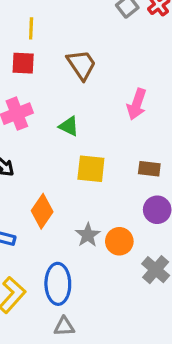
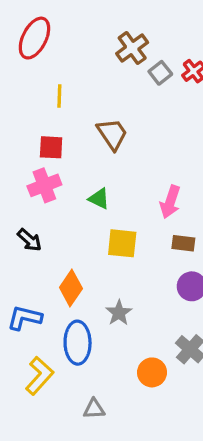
red square: (23, 63) -> (51, 147), moved
pink arrow: (137, 104) -> (170, 202), moved
orange circle: (119, 241) -> (152, 372), moved
blue ellipse: (58, 284) -> (78, 343), moved

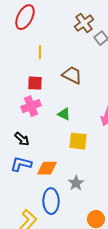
brown trapezoid: (112, 134) -> (72, 75), turned -30
orange diamond: (71, 288) -> (47, 168), turned 55
blue L-shape: (25, 318) -> (21, 164), moved

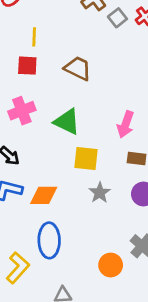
red square: (35, 83) -> (27, 66), moved
green triangle: (64, 114) -> (67, 122), size x1.5
gray star: (76, 183) -> (100, 193), moved

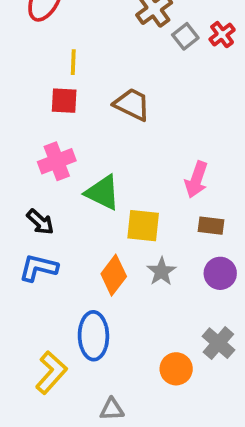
green triangle: (67, 122) -> (103, 192), moved
orange diamond: (44, 195) -> (114, 275), moved, turned -52

